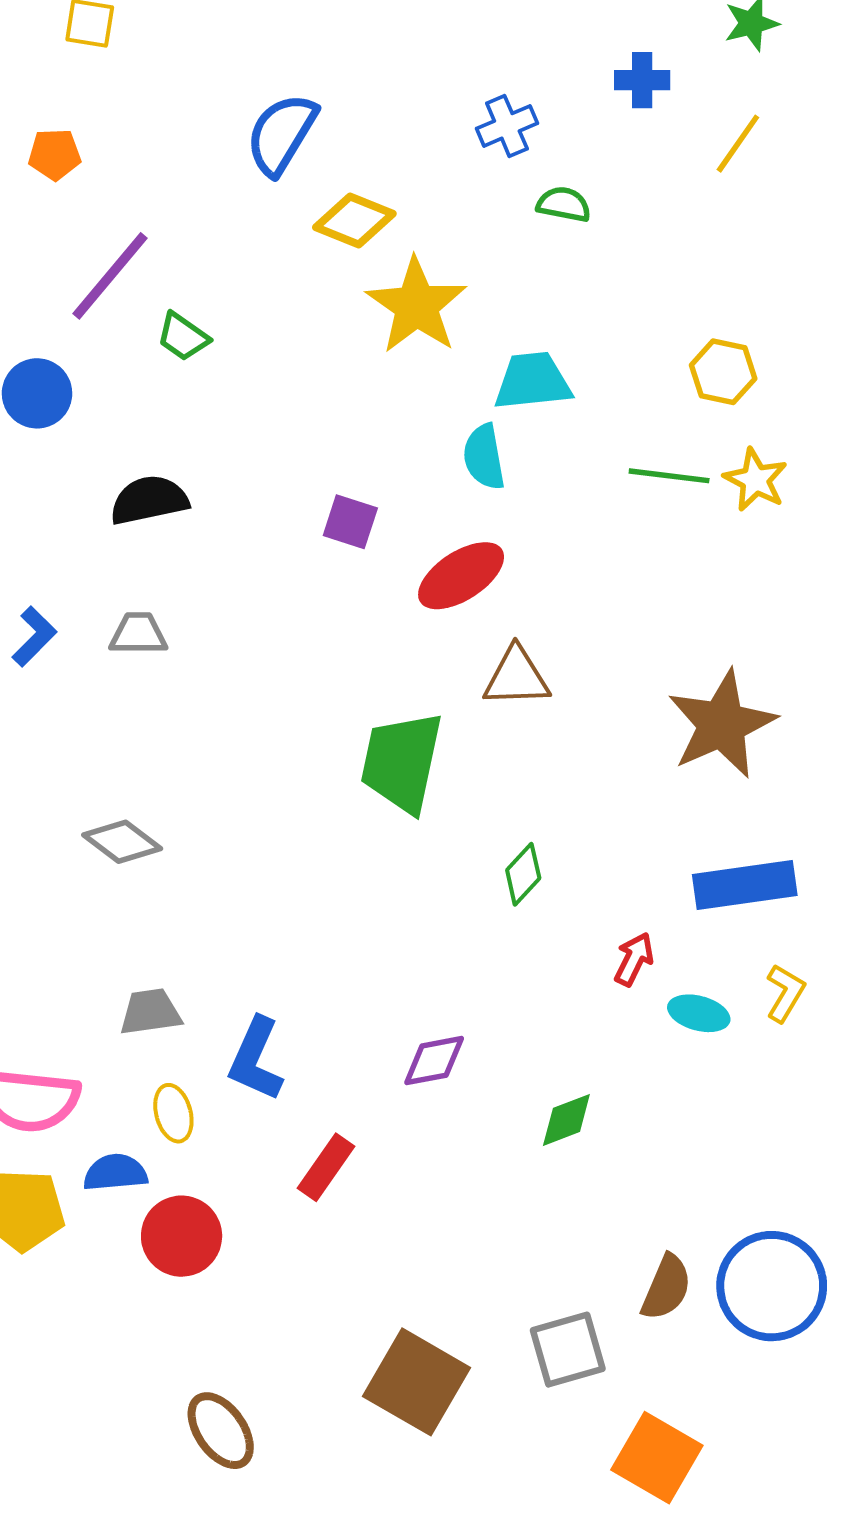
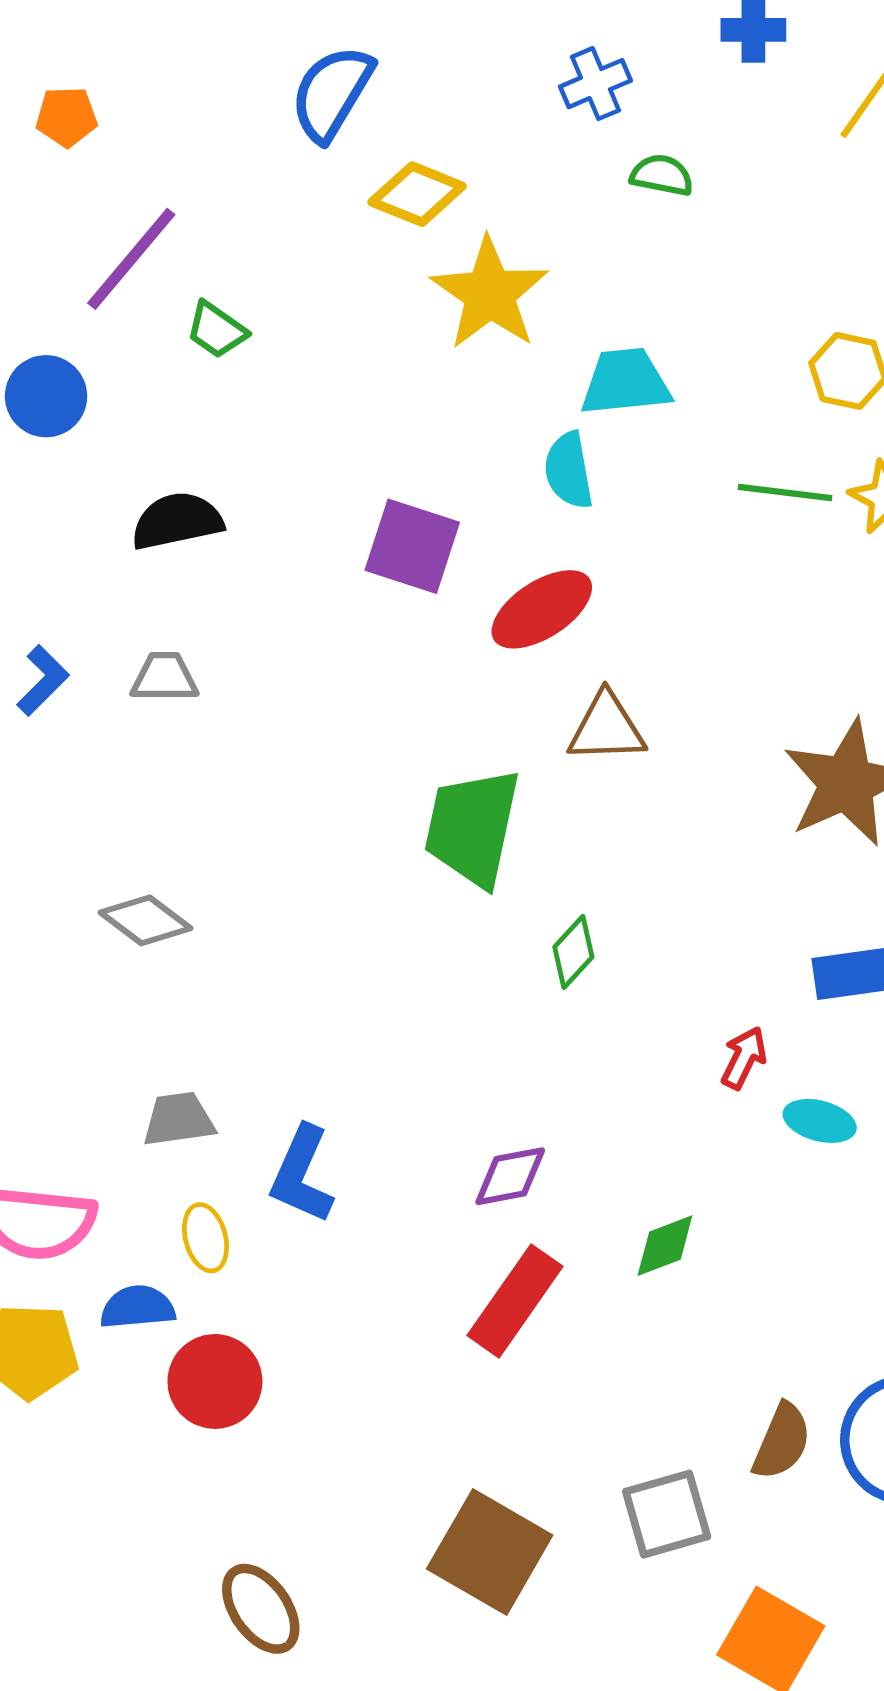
purple square: (350, 522) -> (412, 546), size x1.5
green diamond: (523, 874) -> (573, 952), moved
red rectangle: (326, 1167) -> (515, 1301), moved, size x1.4

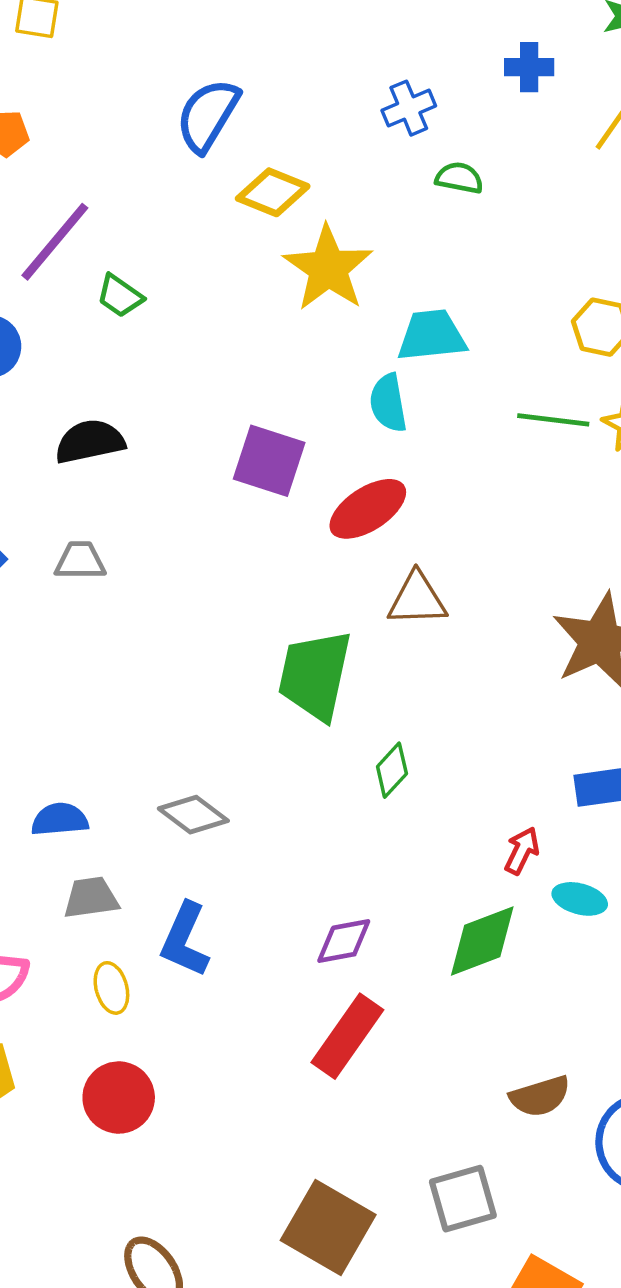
gray diamond: (145, 920) -> (193, 815), moved
green diamond: (665, 1246) -> (482, 941), moved, size x1.5
blue semicircle: (138, 1307) -> (60, 819), moved
brown semicircle: (782, 1441) -> (540, 1096), moved, turned 50

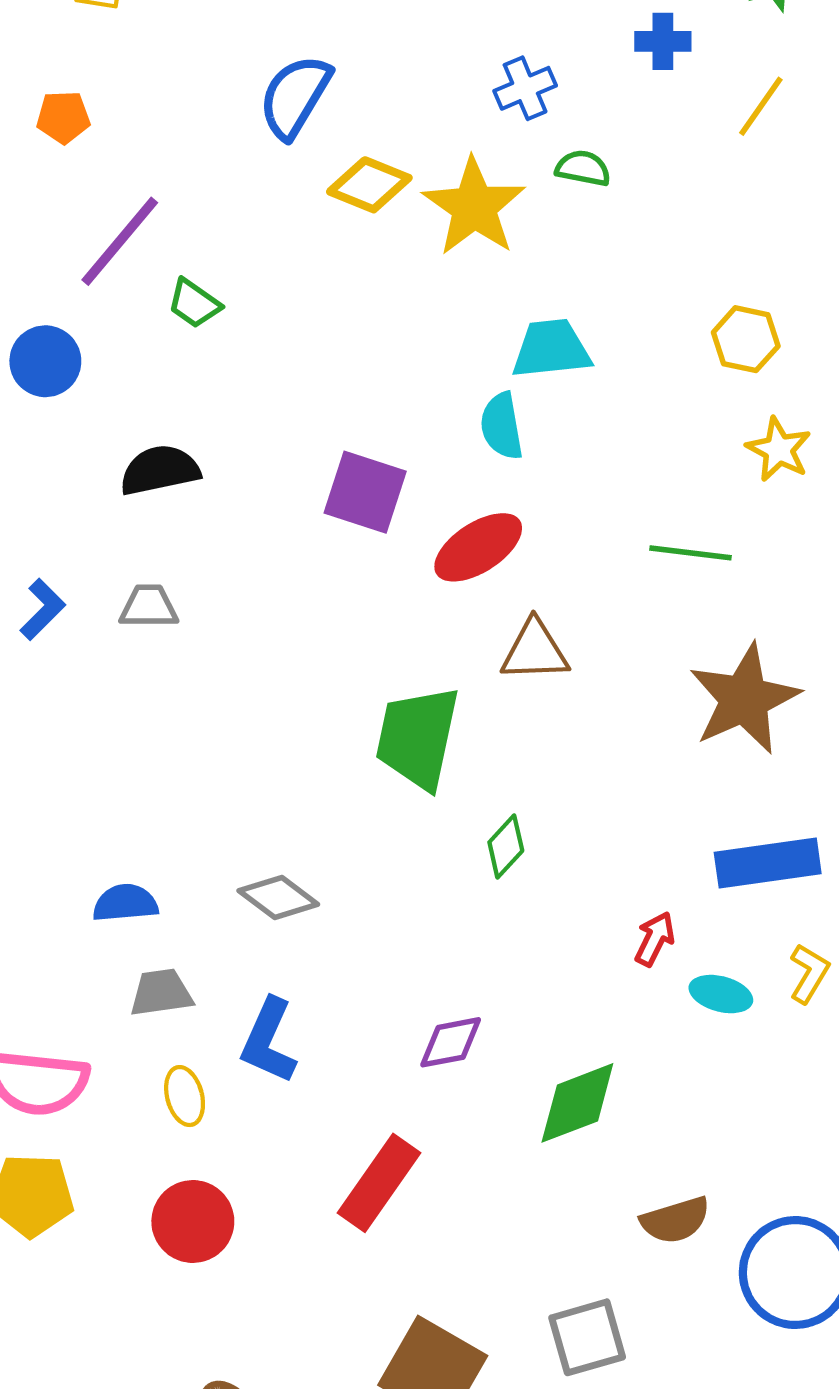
yellow star: (328, 268) -> (474, 207), moved
green line: (553, 420) -> (691, 553), moved
green diamond: (482, 941) -> (577, 1103), moved
red rectangle: (347, 1036) -> (379, 1183), moved

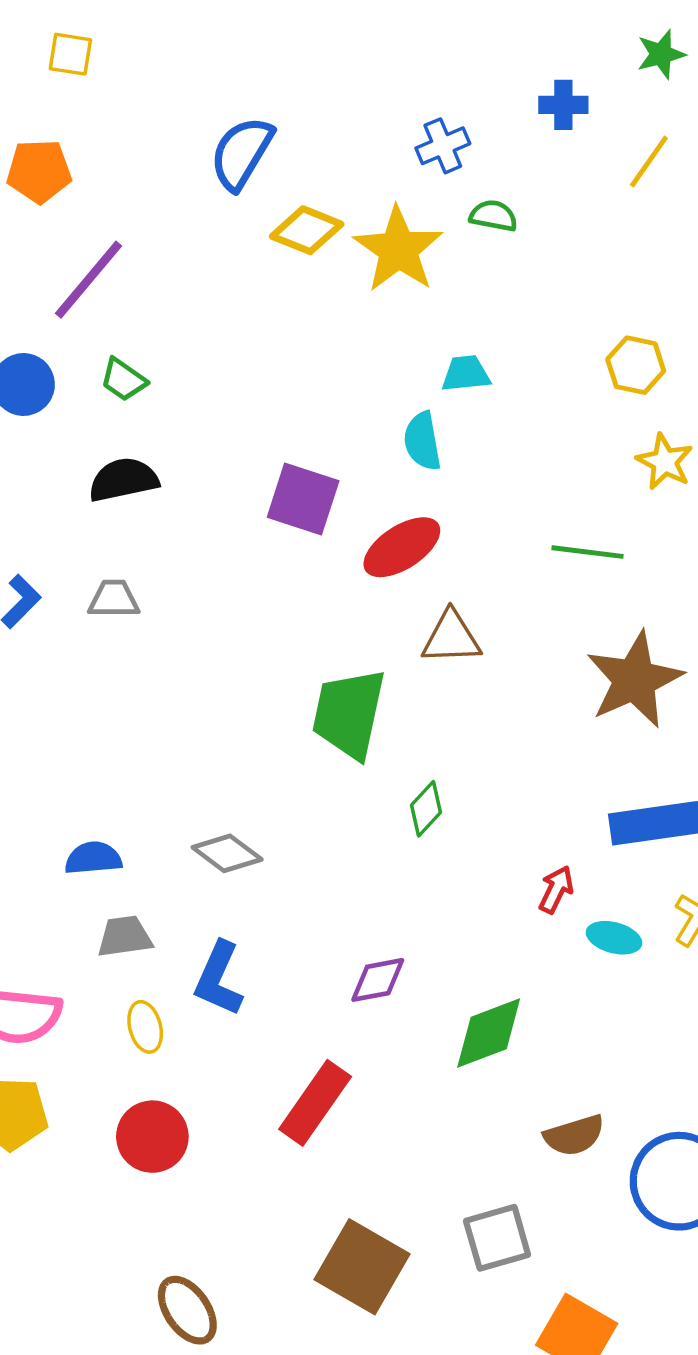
orange pentagon: (63, 117) -> (39, 171), size x1.4
green trapezoid: (194, 303) -> (123, 380), moved
cyan trapezoid: (551, 349) -> (466, 374), size x0.7

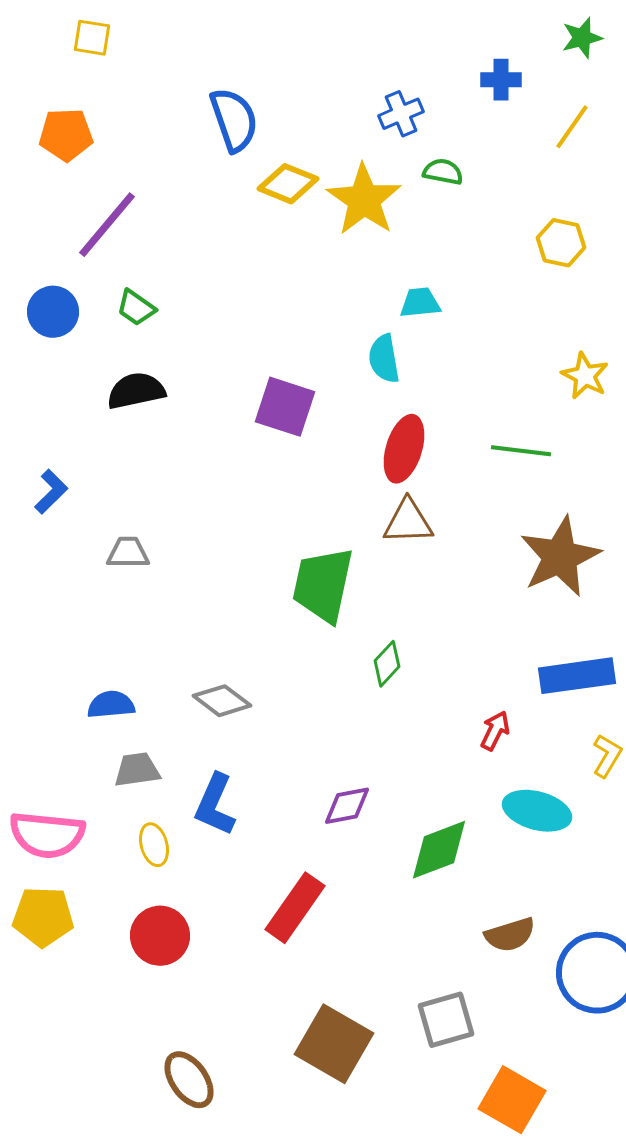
blue semicircle: (242, 153) -> (234, 120), turned 130
yellow hexagon: (636, 365) -> (561, 243), moved
red ellipse: (402, 547) -> (404, 449), moved, turned -40
gray trapezoid: (114, 599) -> (128, 553), moved
cyan ellipse: (614, 938) -> (537, 811), moved, size x1.5

